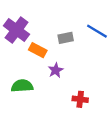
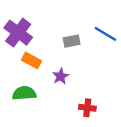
orange rectangle: (38, 50) -> (32, 60), moved

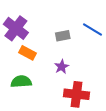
purple star: (61, 76) -> (62, 67), moved
red cross: (87, 108) -> (76, 94), size x1.6

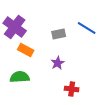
red cross: (76, 94) -> (72, 89), size x0.6

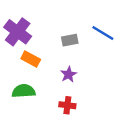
red cross: (72, 89) -> (67, 105), moved

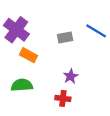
purple star: (69, 74) -> (71, 76), moved

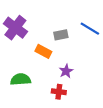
orange rectangle: (29, 55) -> (43, 51), moved

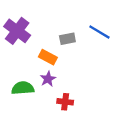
purple star: (66, 71) -> (48, 79), moved

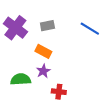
gray rectangle: (67, 39) -> (47, 26), moved

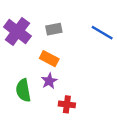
green semicircle: (21, 79) -> (23, 90), turned -96

